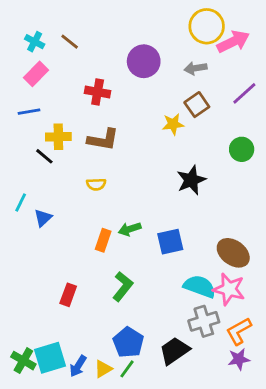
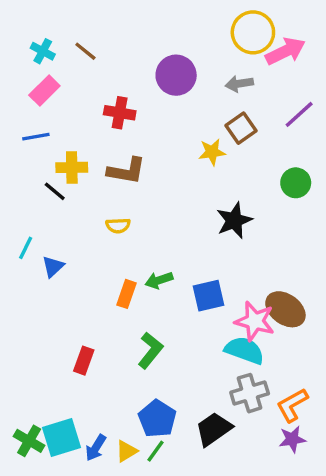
pink star: (229, 289) -> (255, 321), moved

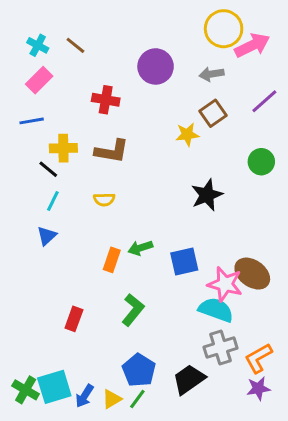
cyan line: (26, 248) -> (53, 201), moved

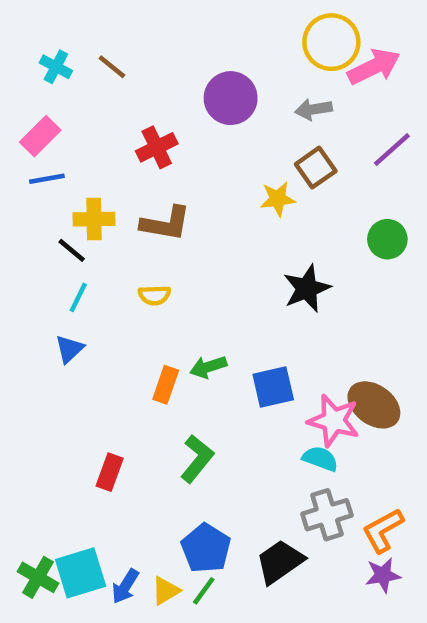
pink rectangle: (39, 80) -> (40, 136), moved
red cross: (106, 100) -> (157, 147), turned -36
cyan semicircle: (216, 310) -> (320, 459), size x0.7

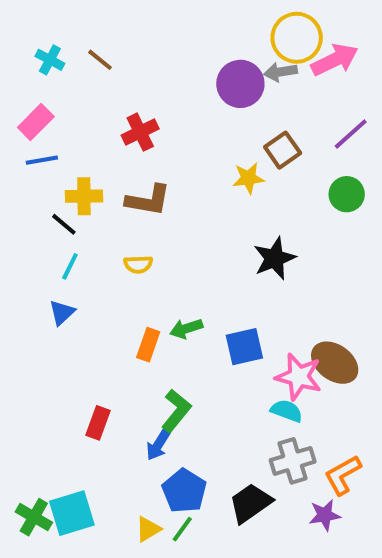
purple circle: (231, 98) -> (240, 84), moved
gray arrow: (313, 109) -> (281, 72), moved
green circle: (387, 239) -> (347, 194), moved
purple star: (383, 575) -> (325, 515), moved
blue arrow: (125, 586) -> (158, 445), moved

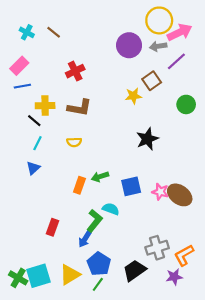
gray arrow: (281, 72) -> (158, 46), moved
purple line: (351, 134) -> (176, 61), moved
pink star: (299, 377) -> (160, 192), moved, size x0.7
cyan semicircle: (287, 411) -> (111, 209), moved
yellow triangle: (148, 529) -> (70, 275), moved, size x1.5

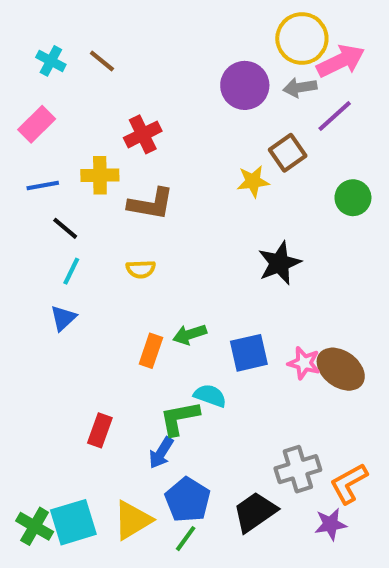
blue line: (22, 86) -> (43, 185), moved
yellow cross: (45, 106) -> (100, 175), moved
green L-shape: (95, 221) -> (179, 418), turned -140

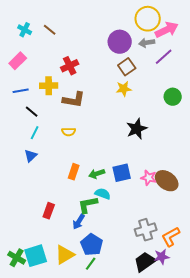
brown square: (288, 153) -> (127, 67), moved
green arrow: (190, 334) -> (97, 174), moved
black trapezoid: (255, 512) -> (145, 262), moved

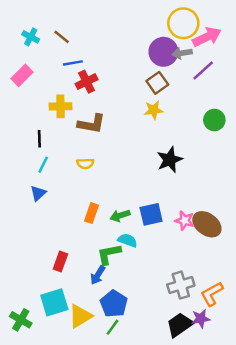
purple circle: (120, 42) -> (163, 52), moved
blue line: (21, 91) -> (73, 63), moved
black line: (32, 112) -> (39, 139), turned 48
cyan square: (36, 256) -> (54, 302), moved

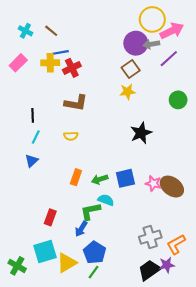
yellow cross: (60, 106) -> (50, 63), moved

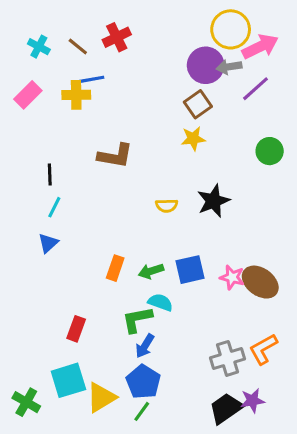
red cross: (72, 68) -> (117, 37), moved
yellow semicircle: (71, 136) -> (167, 206), moved
blue arrow: (81, 229) -> (145, 346), moved
orange L-shape: (176, 244) -> (263, 349), moved

